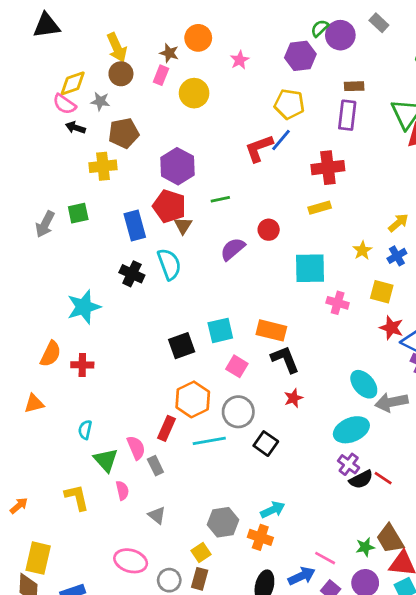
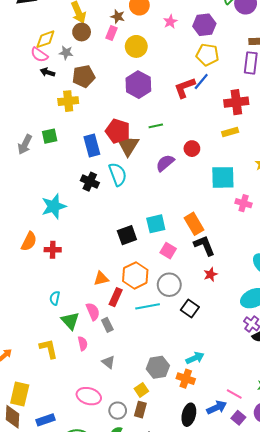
purple hexagon: (300, 56) -> (204, 25), moved
purple hexagon: (178, 166) -> (138, 85), moved
brown triangle: (183, 226) -> (128, 145), size x1.6
orange rectangle: (271, 330) -> (194, 224), turned 45
orange triangle: (34, 404) -> (101, 279), moved

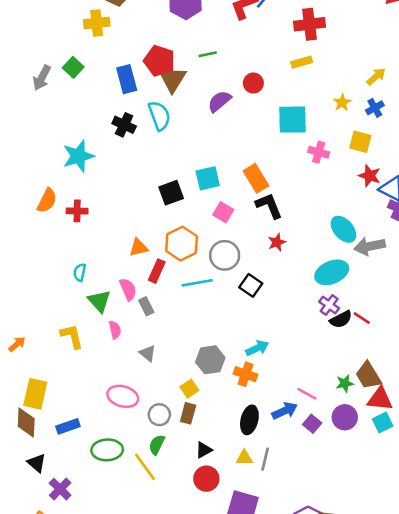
green square: (50, 136) -> (73, 67), turned -35

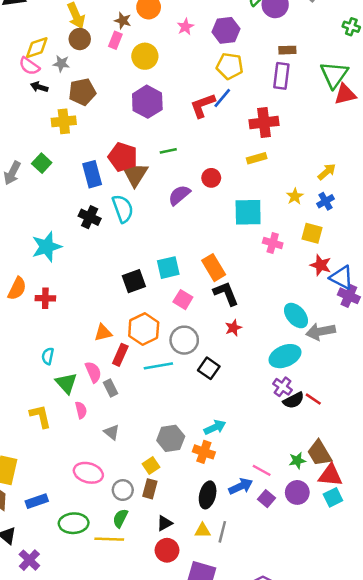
yellow line: (145, 467) -> (109, 539), turned -52

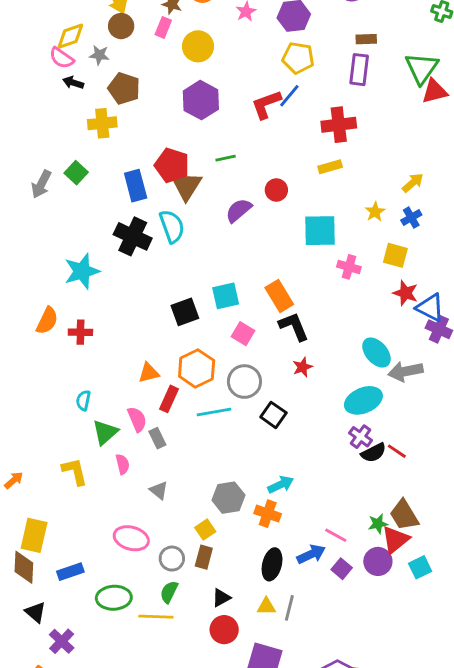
brown pentagon: (82, 92) -> (124, 88), turned 30
black cross: (90, 217) -> (133, 236), size x1.4
green triangle: (66, 383) -> (105, 432), turned 30
red triangle: (330, 475) -> (395, 540), moved, turned -45

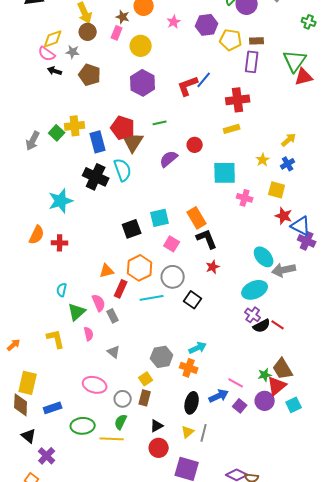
yellow pentagon: (298, 58) -> (231, 40), moved
yellow cross: (102, 123) -> (75, 126), moved
yellow triangle: (266, 606) -> (188, 432), turned -40

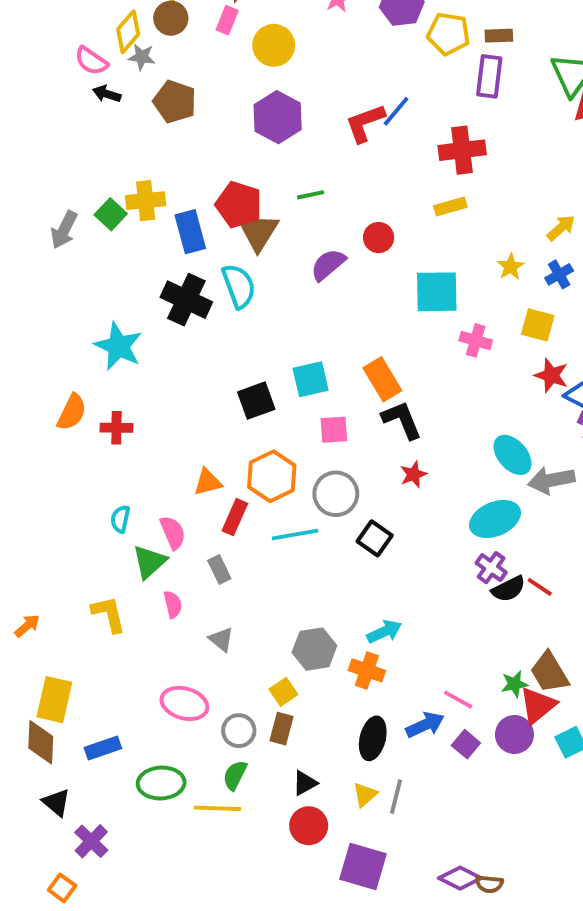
yellow diamond: (53, 39) -> (128, 32), moved, turned -30
cyan star: (61, 201) -> (118, 346), turned -30
pink square: (172, 244) -> (334, 430), turned -35
pink semicircle: (99, 303) -> (173, 533), moved

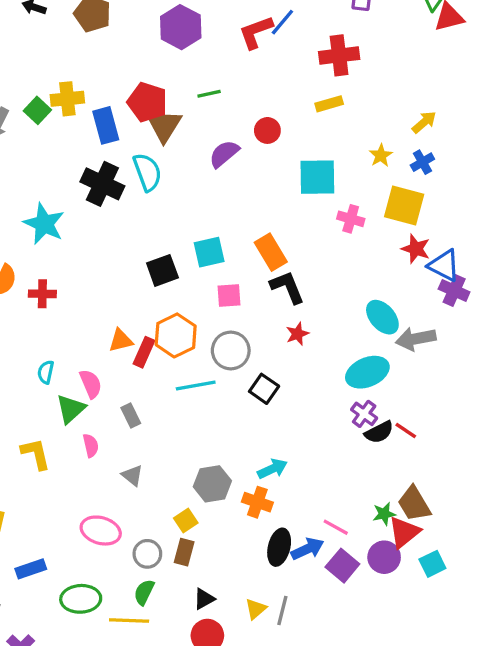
yellow square: (538, 325) -> (404, 205), size x1.4
red rectangle: (235, 517) -> (144, 352), moved
black ellipse: (373, 738) -> (279, 547), moved
purple square: (466, 744) -> (342, 566), size x1.4

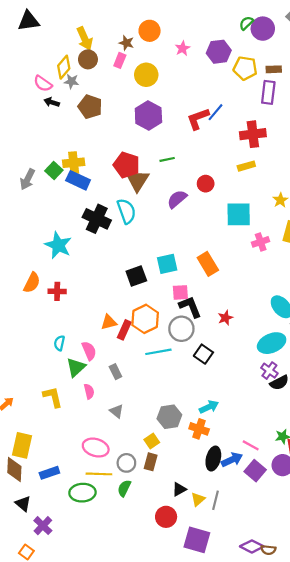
blue rectangle: (106, 125) -> (78, 180), moved, turned -50
pink cross: (351, 219) -> (261, 242), turned -35
black L-shape: (287, 287) -> (190, 307), moved
black triangle: (204, 599) -> (179, 489), moved
yellow line: (129, 621) -> (99, 474), moved

